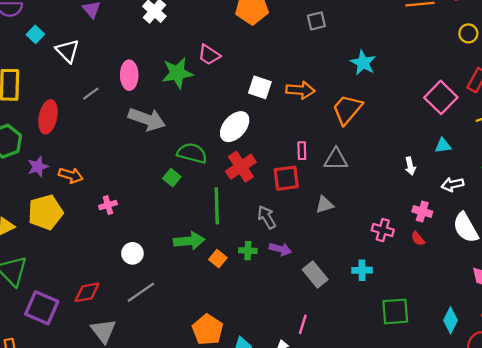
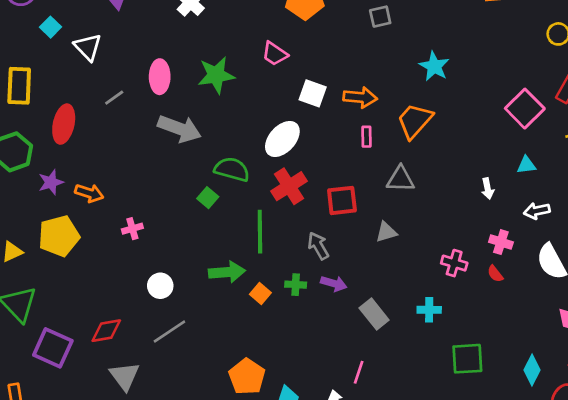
pink trapezoid: (209, 55) -> (275, 54), moved
pink rectangle: (302, 151) -> (366, 137), moved

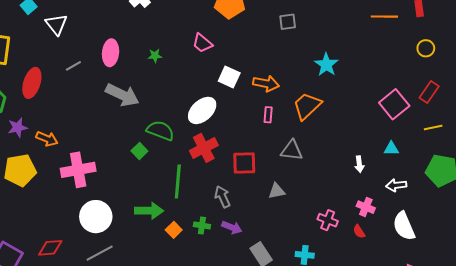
green star: (216, 75) -> (155, 56), size x0.5
pink cross: (132, 229) -> (78, 170), size x2.0
white circle: (160, 286) -> (96, 217), size x1.6

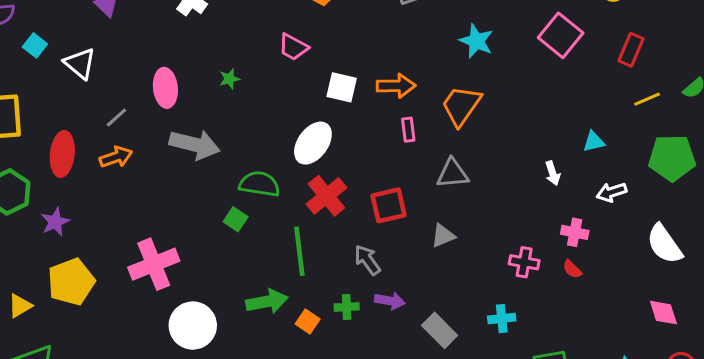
pink square: (394, 104) -> (561, 35), moved
orange arrow: (47, 139) -> (116, 157), moved, turned -30
white semicircle: (404, 226) -> (664, 244), moved

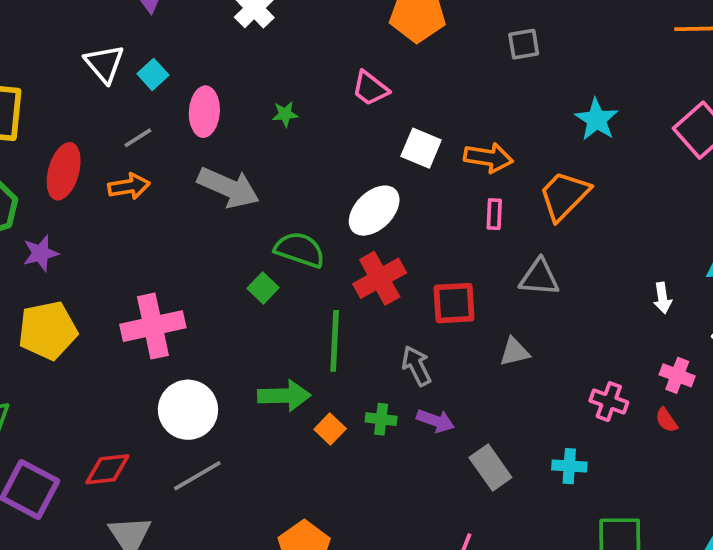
cyan square: (35, 45) -> (153, 74), moved

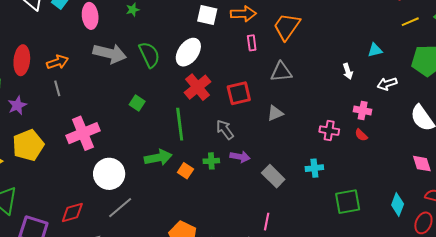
gray line: (138, 138) -> (57, 88), moved, turned -63
green semicircle: (300, 250) -> (149, 55), moved, turned 56

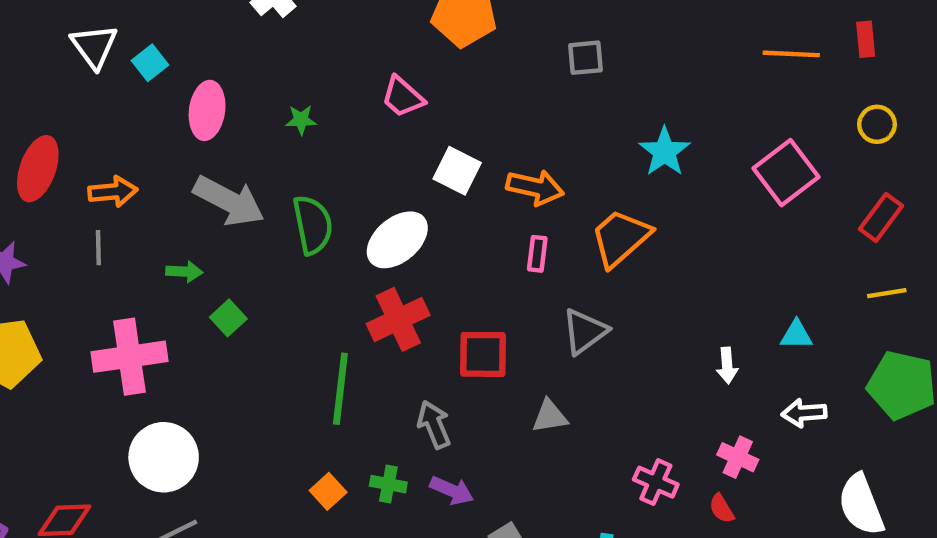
gray triangle: (281, 72) -> (585, 331), turned -45
green square: (137, 103) -> (228, 318), moved
green arrow: (158, 158) -> (184, 272), moved, size x0.6

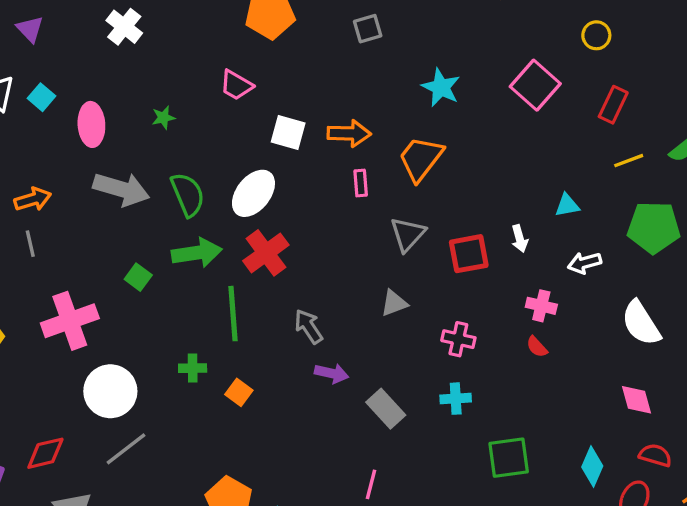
green arrow: (184, 272) -> (197, 253), moved, size x1.8
red square: (483, 354) -> (469, 254), moved
pink cross: (656, 482) -> (458, 339), moved
green cross: (388, 484) -> (193, 368), moved

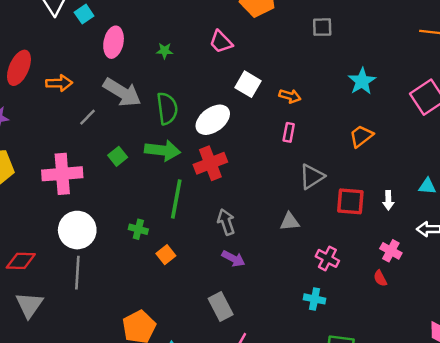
orange arrow: (349, 133) -> (290, 96), size x0.7
orange trapezoid: (421, 159) -> (361, 136), moved, size x0.7
gray line: (30, 244) -> (88, 117), moved, turned 42
gray rectangle: (386, 409) -> (221, 306), moved
gray line: (126, 449) -> (77, 273), turned -64

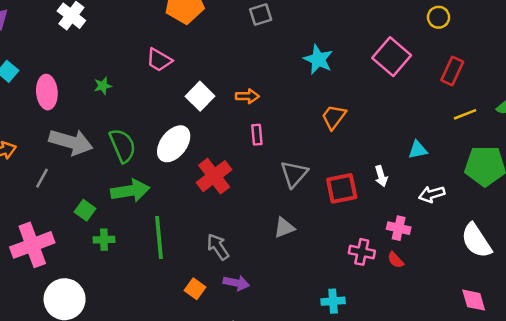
white square: (248, 84) -> (200, 96), turned 30
red cross: (210, 163) -> (214, 176), moved
green cross: (138, 229) -> (104, 240), moved
orange square: (166, 255) -> (195, 289), moved
pink cross: (327, 258) -> (362, 252), moved

